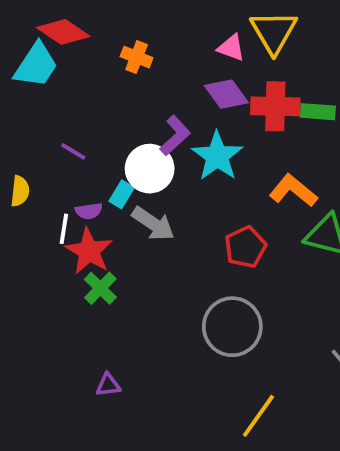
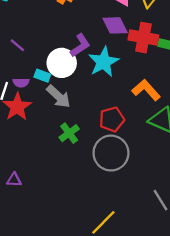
cyan rectangle: (122, 194) -> (42, 76), turned 70
green cross: (100, 288) -> (69, 133), moved
gray circle: (232, 327) -> (111, 153), moved
purple triangle: (108, 385) -> (14, 180), moved

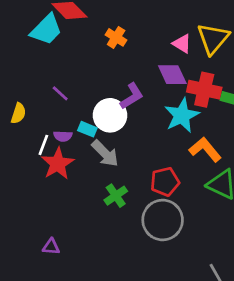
cyan star: (104, 62) -> (182, 115), moved

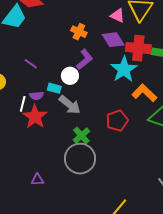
orange cross: (116, 37) -> (79, 32), moved
white circle: (110, 115) -> (70, 76), size x0.7
gray circle: (163, 220) -> (80, 159), moved

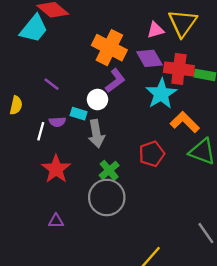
pink triangle: (118, 16) -> (155, 30), turned -42
orange cross: (79, 32) -> (109, 48), size x1.8
gray arrow: (70, 105) -> (96, 134), turned 40
red star: (35, 117) -> (56, 169), moved

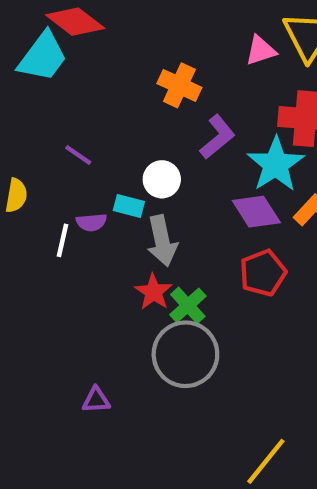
orange cross: (109, 48) -> (179, 85), size x0.7
purple diamond: (149, 58) -> (256, 212), moved
purple L-shape: (115, 81) -> (217, 137), moved
red star: (56, 169) -> (153, 292), moved, size x0.7

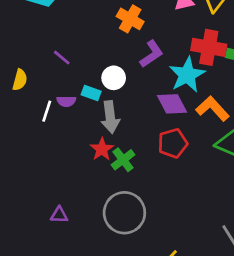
gray circle: (185, 354) -> (124, 213), moved

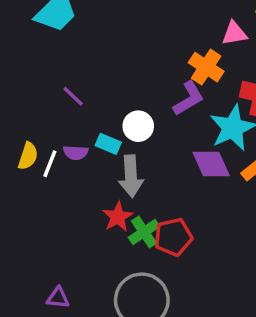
orange cross: (130, 19) -> (206, 67), moved
yellow semicircle: (20, 80) -> (28, 156), moved
red pentagon: (173, 143) -> (173, 237), moved

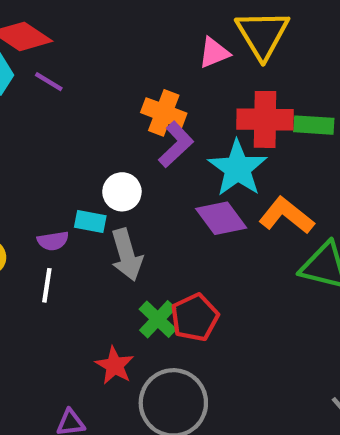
orange cross: (206, 67) -> (164, 113), moved
purple line: (73, 96) -> (49, 82), moved
white line: (50, 164) -> (47, 285), moved
red star: (118, 217) -> (115, 365), moved

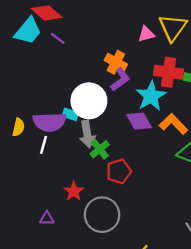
white circle: (122, 192) -> (89, 101), size x1.8
purple semicircle: (53, 241) -> (50, 122), size x2.0
green cross: (158, 319) -> (100, 149), moved

